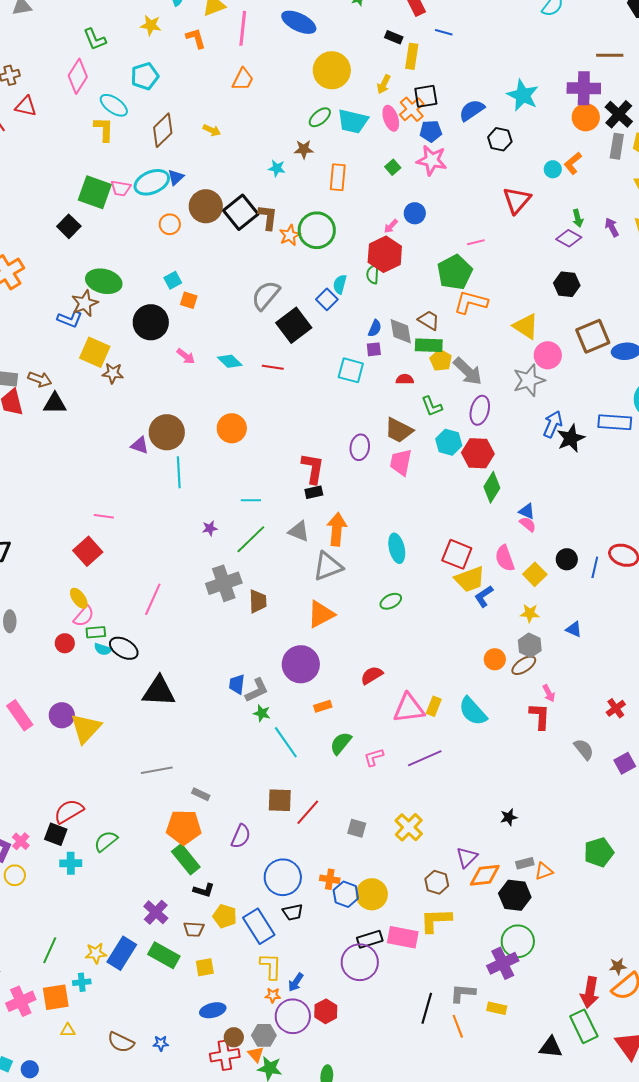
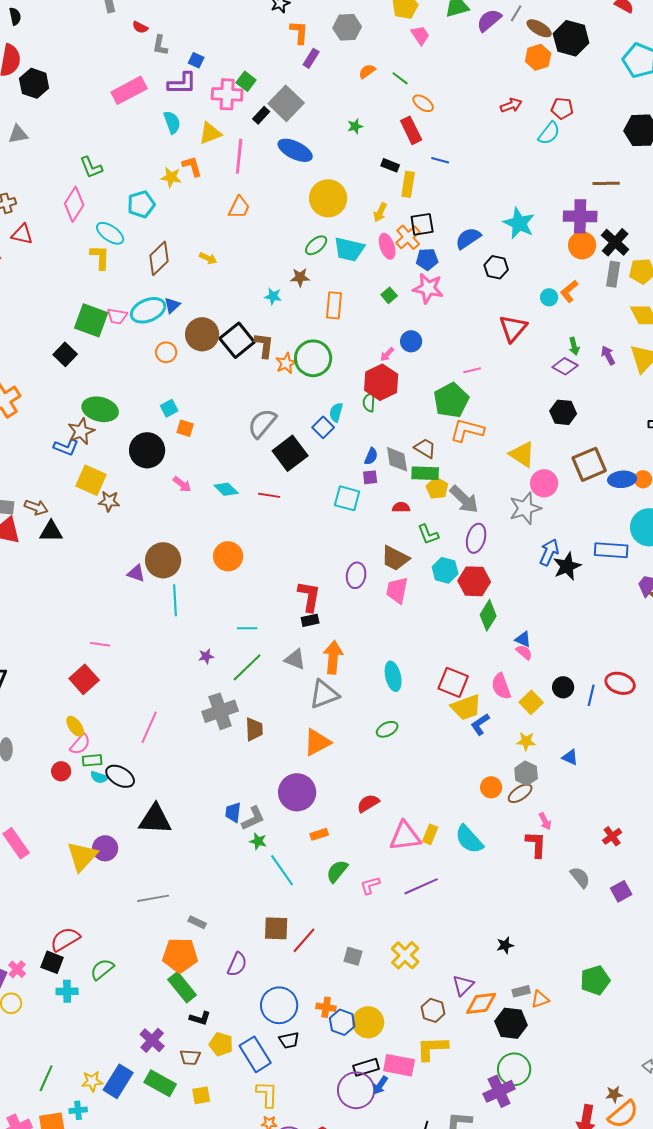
yellow star: (151, 25) -> (171, 177), moved
purple circle: (62, 715) -> (105, 848), moved
blue arrow: (296, 982) -> (380, 1085), moved

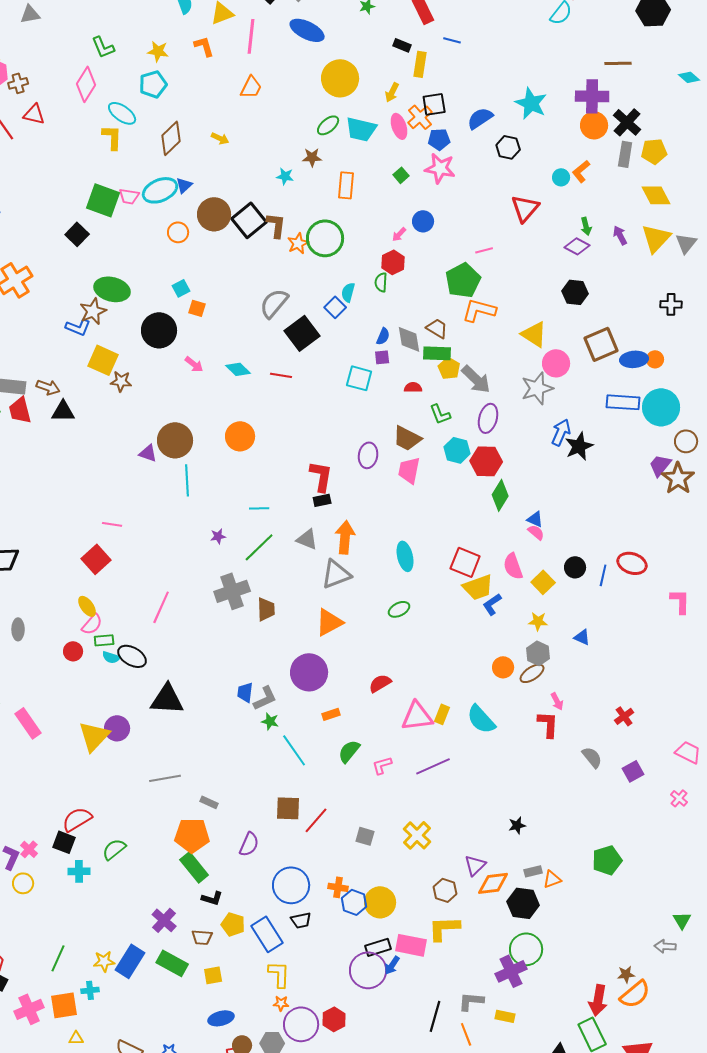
yellow star: (171, 177) -> (158, 51), moved
red hexagon: (381, 382) -> (393, 262), size x0.7
blue rectangle: (611, 550) -> (623, 402), moved

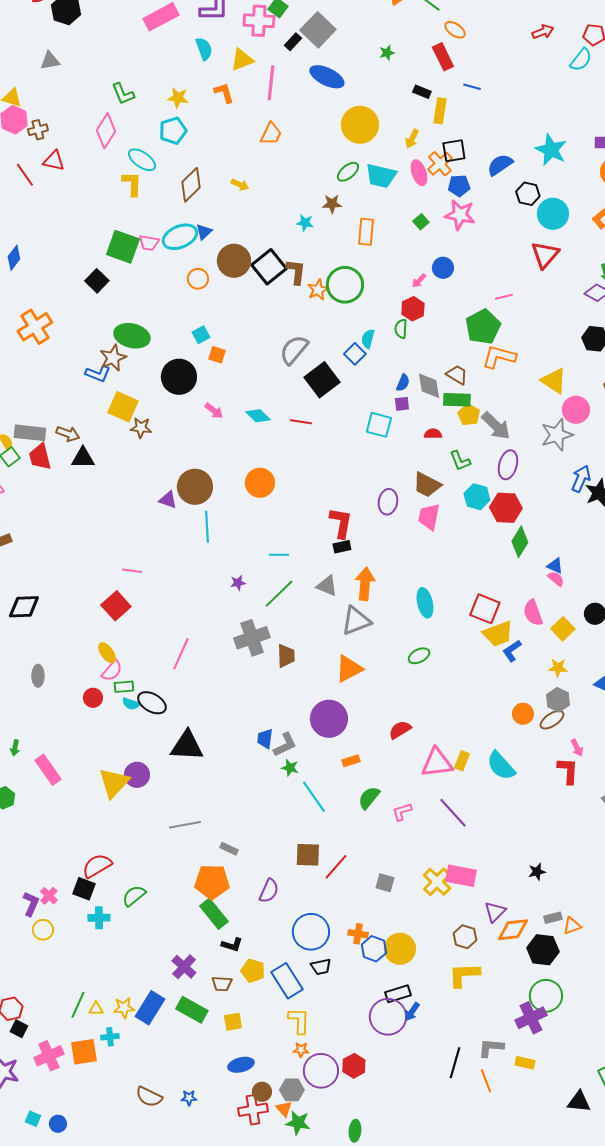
cyan circle: (561, 177) -> (553, 214), moved, size x1.8
purple line: (433, 766) -> (453, 813), turned 72
pink rectangle: (411, 945) -> (461, 876), moved
yellow triangle: (76, 1038) -> (96, 1009), moved

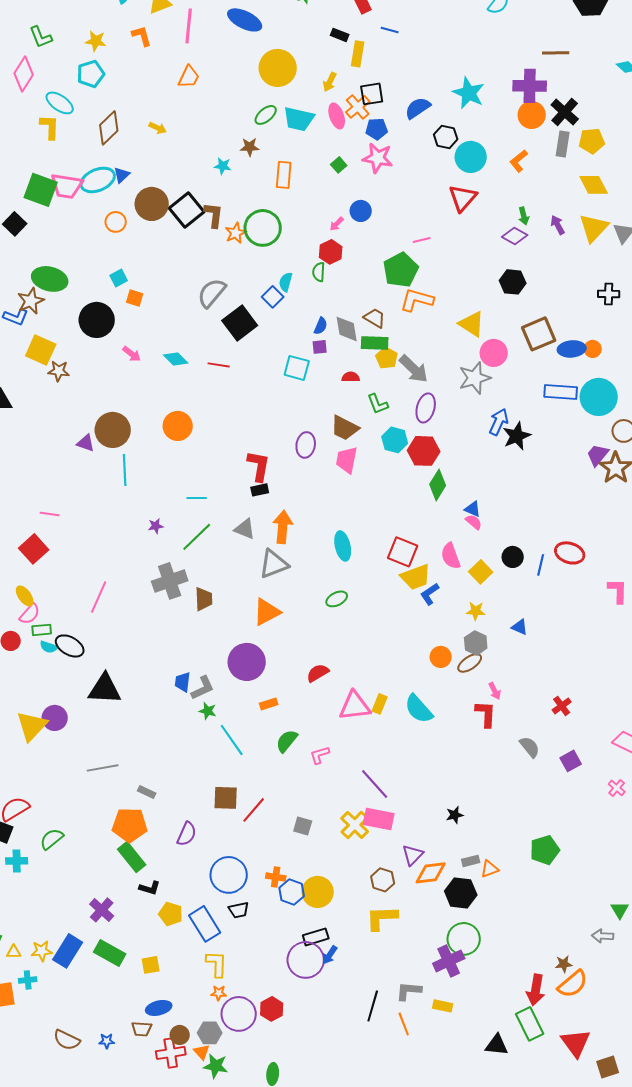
pink trapezoid: (149, 243) -> (67, 186), size x1.6
purple line: (453, 813) -> (375, 784), moved
brown trapezoid: (222, 984) -> (142, 1029), moved

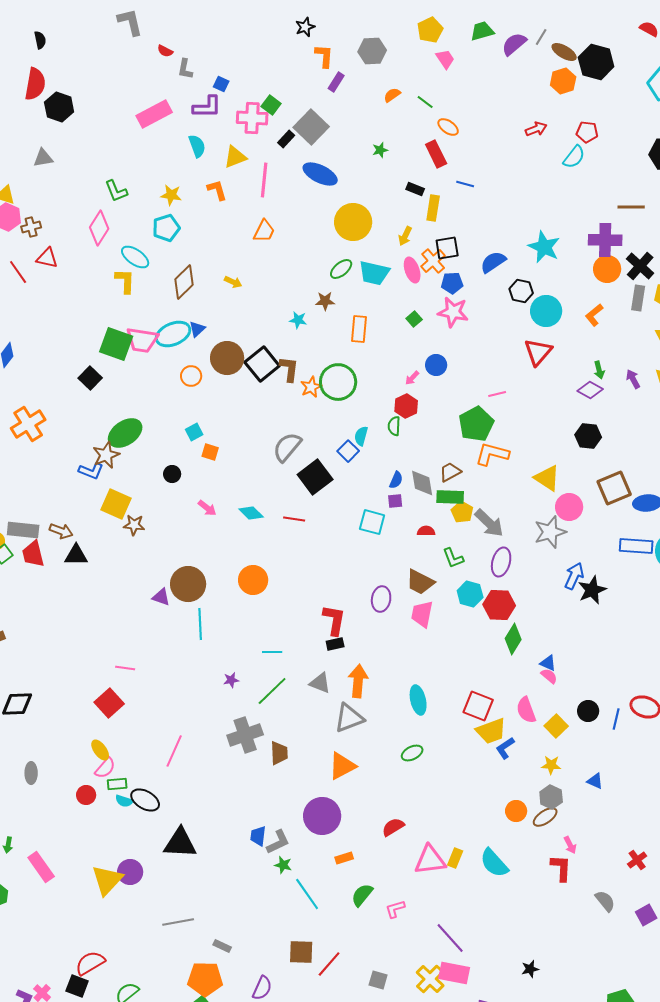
green ellipse: (50, 279) -> (125, 433), turned -48
brown trapezoid: (375, 318) -> (450, 472), turned -60
black circle: (97, 320) -> (172, 474), size x0.5

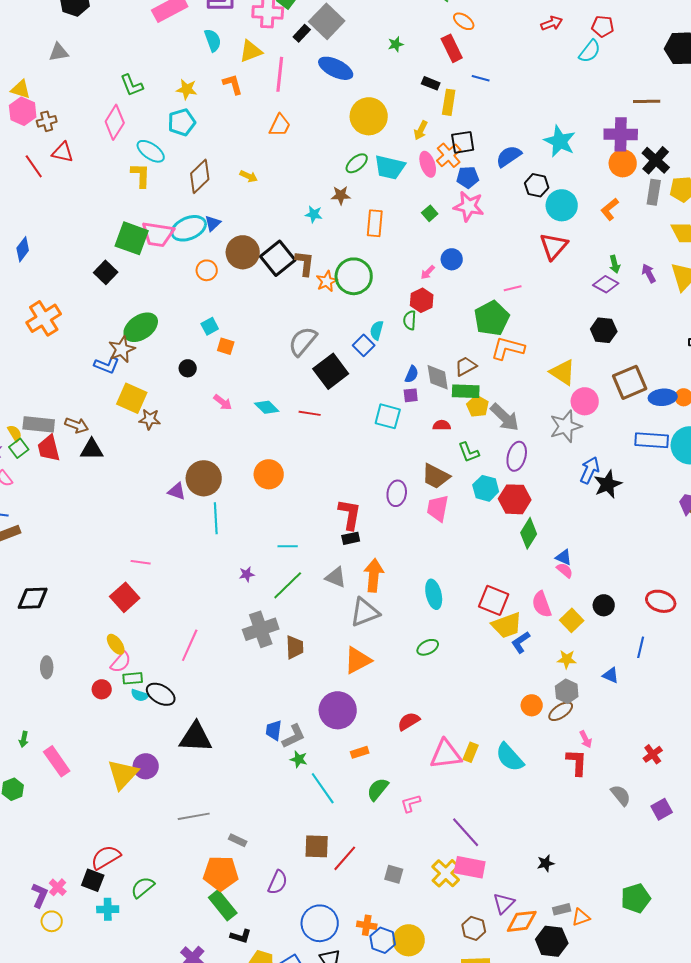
blue line: (616, 719) -> (641, 647), moved

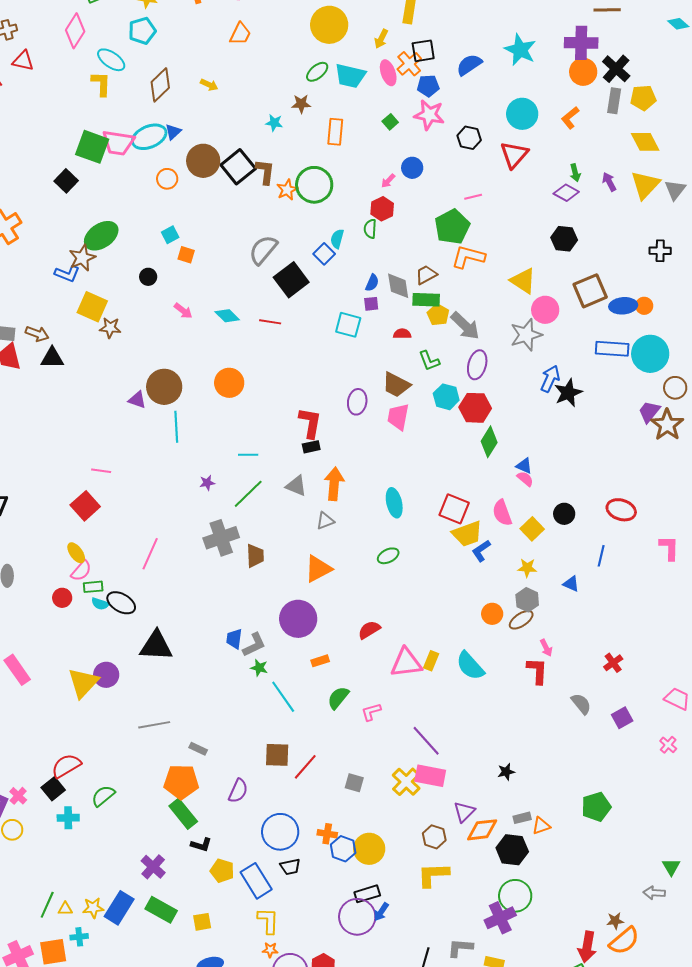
black hexagon: (537, 185) -> (469, 138), moved
gray triangle: (365, 612) -> (325, 521), size x0.6
black square: (93, 880) -> (53, 789), turned 30

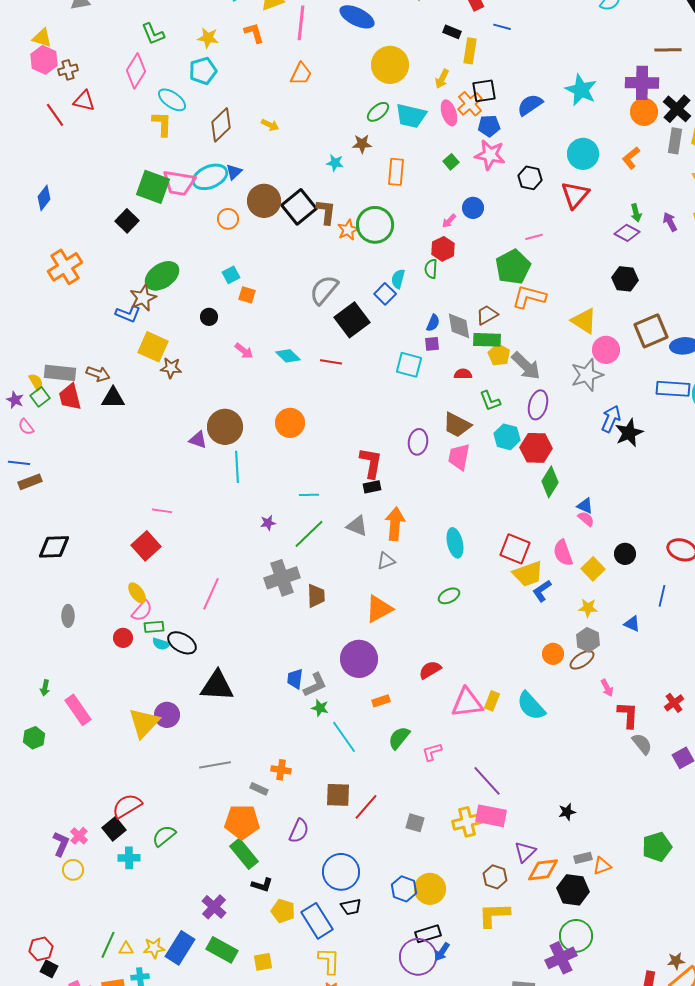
red L-shape: (537, 671) -> (628, 715), moved
yellow cross: (406, 782) -> (467, 822), turned 32
orange cross: (327, 834) -> (281, 770), moved

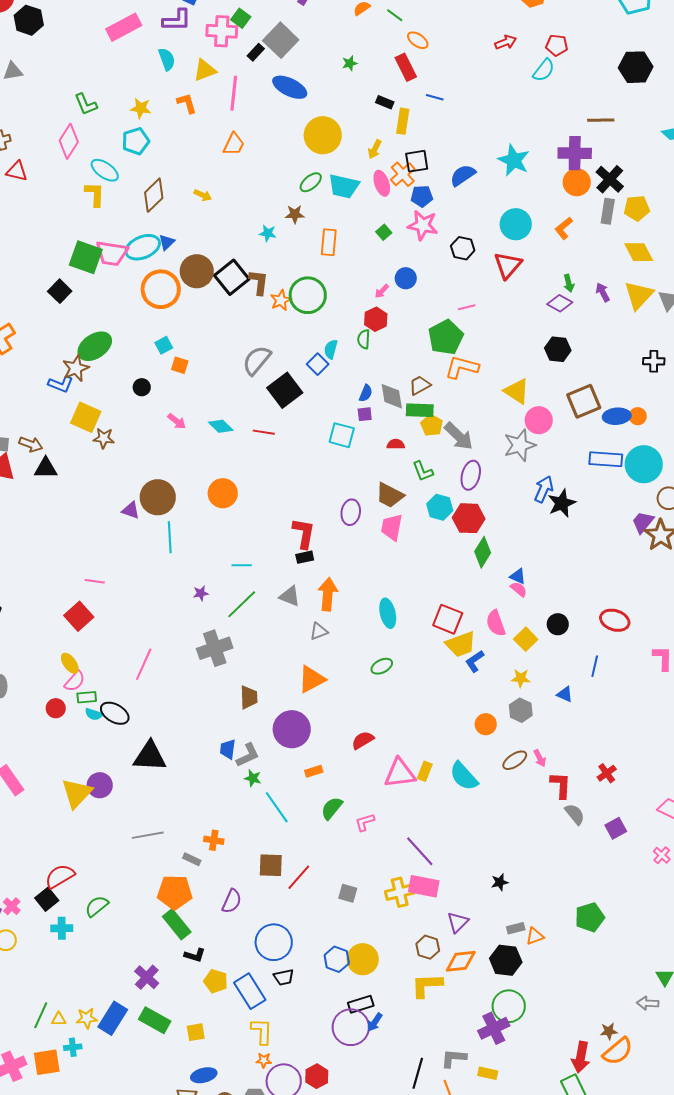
orange circle: (228, 219) -> (161, 289), size x1.8
brown trapezoid: (316, 596) -> (249, 697), moved
brown ellipse: (582, 660) -> (515, 760), moved
orange diamond: (543, 870) -> (461, 961), moved

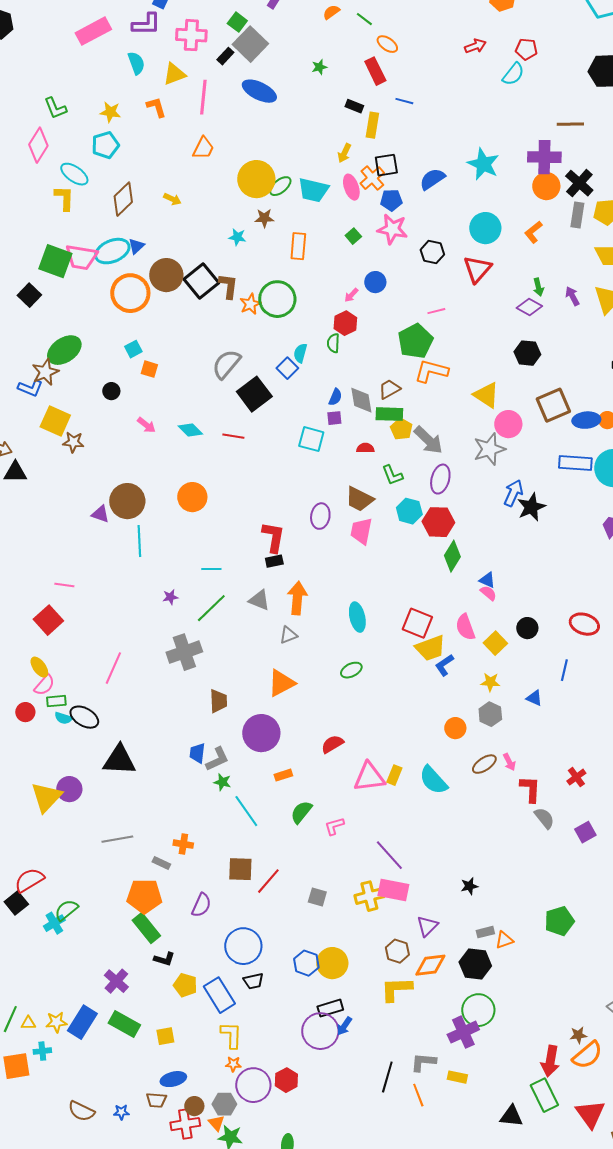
green square: (241, 18) -> (237, 22), moved
yellow circle: (323, 135) -> (256, 179), moved
cyan cross: (62, 928) -> (54, 923), moved, turned -30

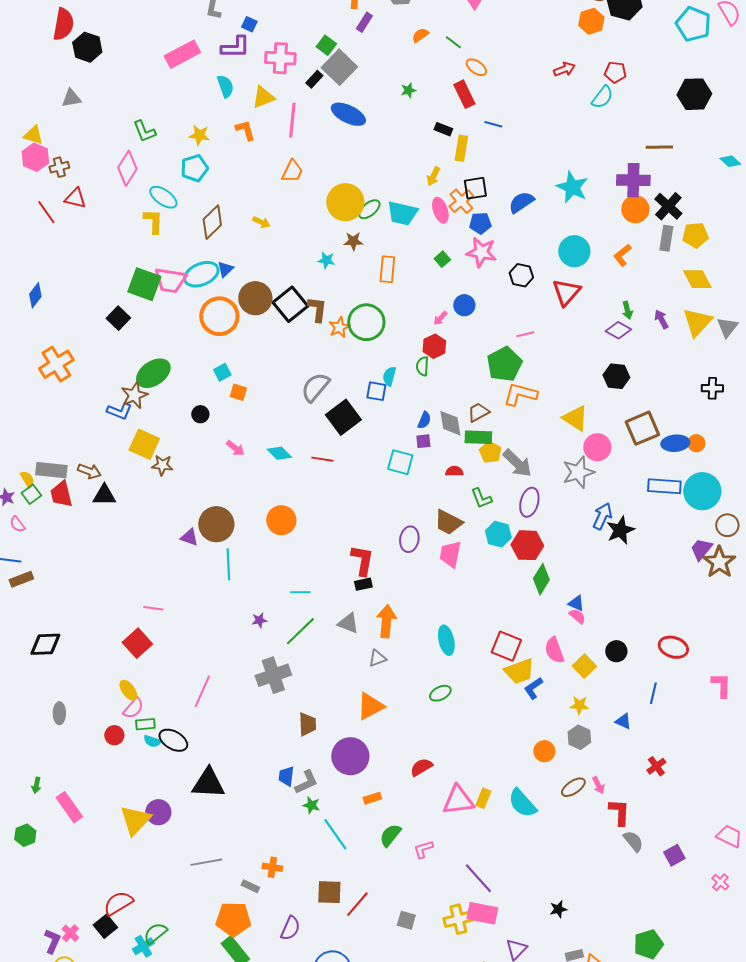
blue square: (287, 368) -> (376, 391), turned -35
red cross: (576, 777) -> (656, 766), moved

